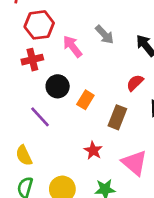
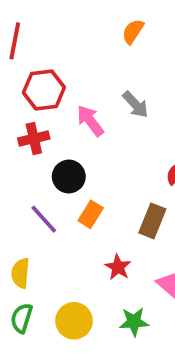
orange rectangle: (85, 100) -> (91, 214), moved
yellow semicircle: (24, 155) -> (20, 273), turned 30

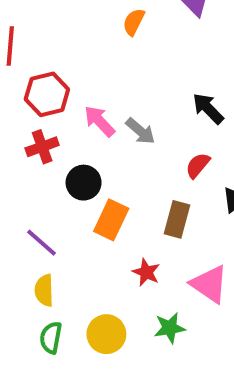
gray arrow: (135, 105) -> (140, 131), moved
orange rectangle: (91, 214) -> (111, 220), size x1.4
purple line: (44, 219) -> (42, 243), moved

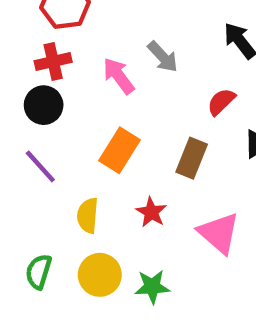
pink arrow: (99, 121) -> (119, 76), moved
black circle: (84, 183) -> (44, 105), moved
yellow semicircle: (44, 290) -> (88, 215), moved
green star: (170, 328) -> (152, 287), moved

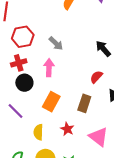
gray arrow: (163, 57) -> (56, 43), moved
pink arrow: (119, 76) -> (49, 68), turned 42
black circle: (44, 105) -> (24, 83), moved

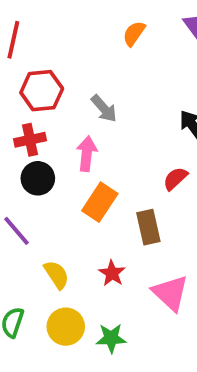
orange rectangle: (51, 102) -> (100, 202), moved
brown rectangle: (84, 103) -> (148, 227), turned -36
yellow semicircle: (38, 132) -> (57, 275), turned 140

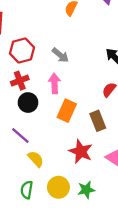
red star: (112, 273) -> (81, 151), size x1.5
yellow semicircle: (57, 275) -> (36, 159), moved

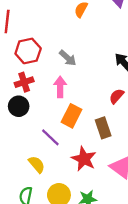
black circle: (28, 103) -> (19, 106), moved
purple line: (20, 135) -> (50, 137), moved

